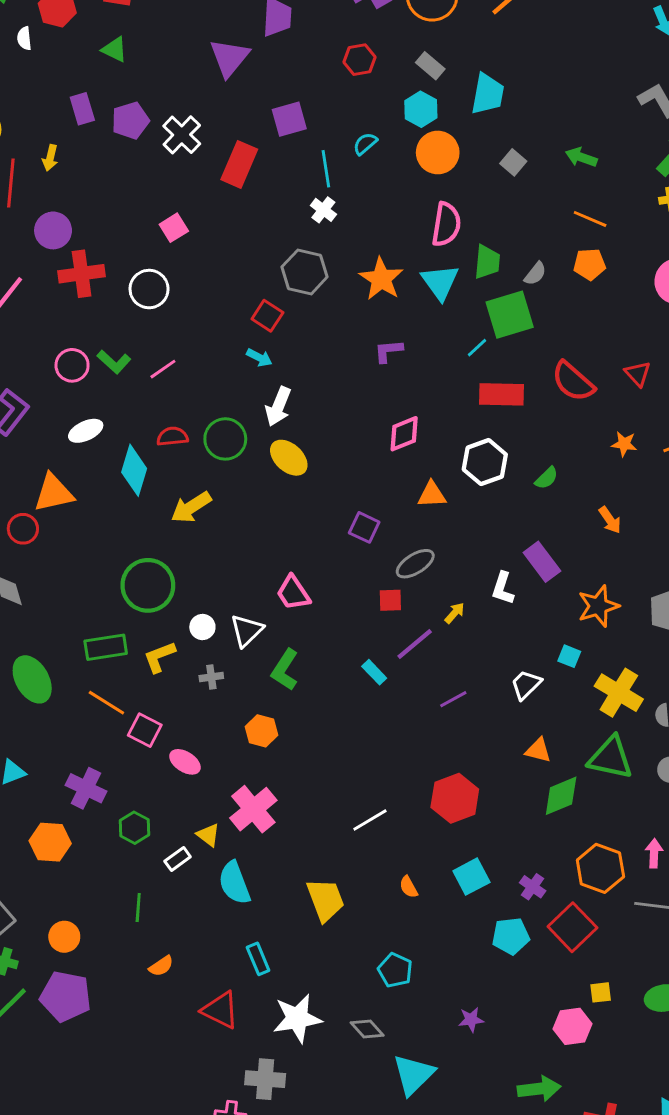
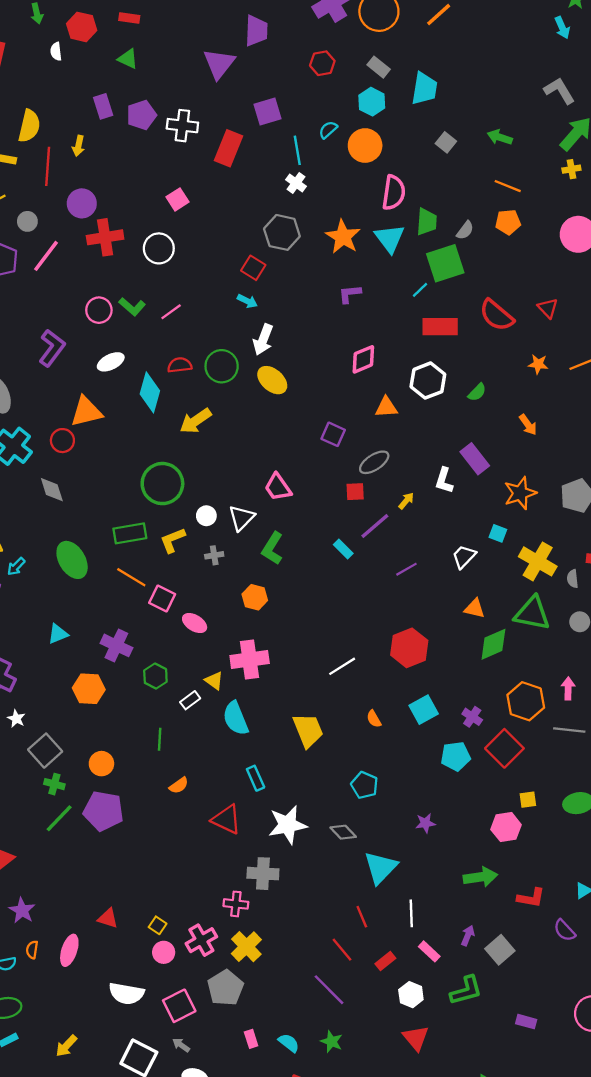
white cross: (182, 135) -> (182, 126), turned -36
orange circle: (438, 152) -> (365, 146), moved
pink cross: (253, 809) -> (250, 659), turned 33

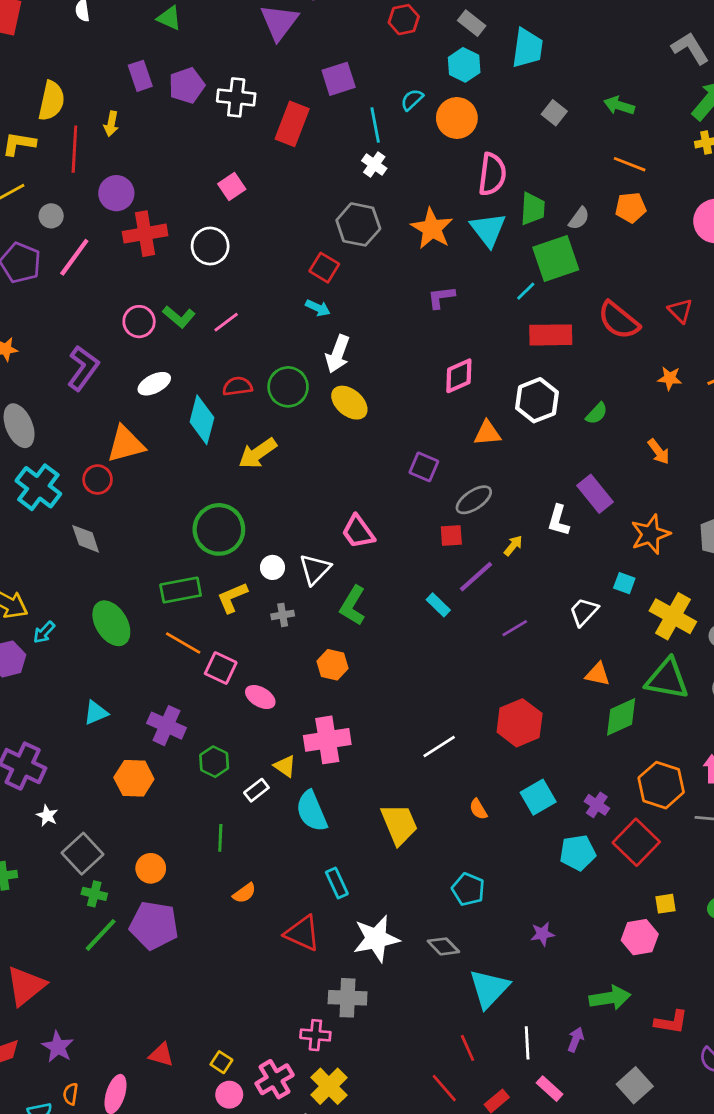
purple arrow: (468, 936) -> (576, 1040), moved

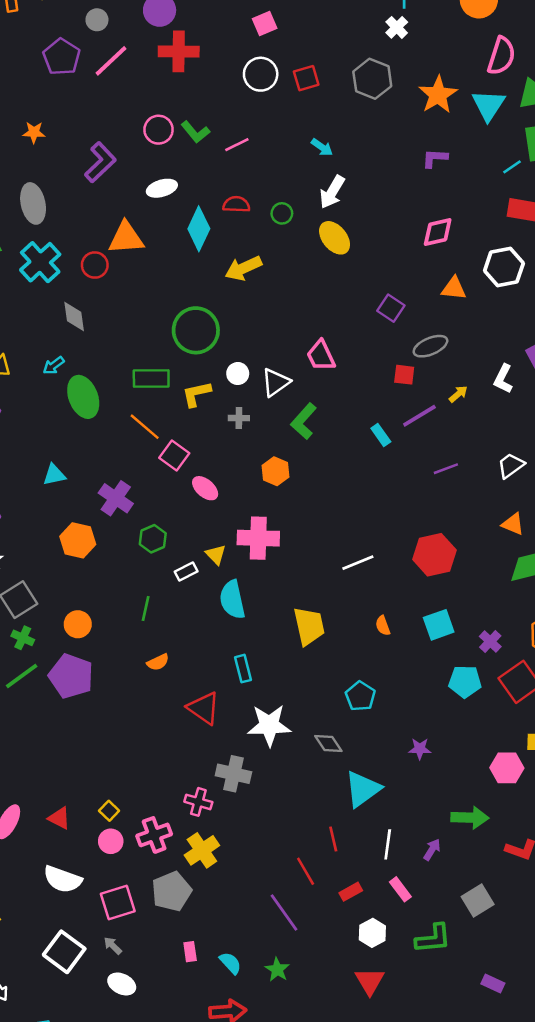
white circle: (210, 246) -> (261, 74), moved
red square: (324, 268) -> (306, 78), moved, turned 32
green circle: (288, 387) -> (282, 213), size x0.6
cyan arrow: (44, 632) -> (54, 365), moved
red triangle: (161, 1055) -> (59, 818), moved

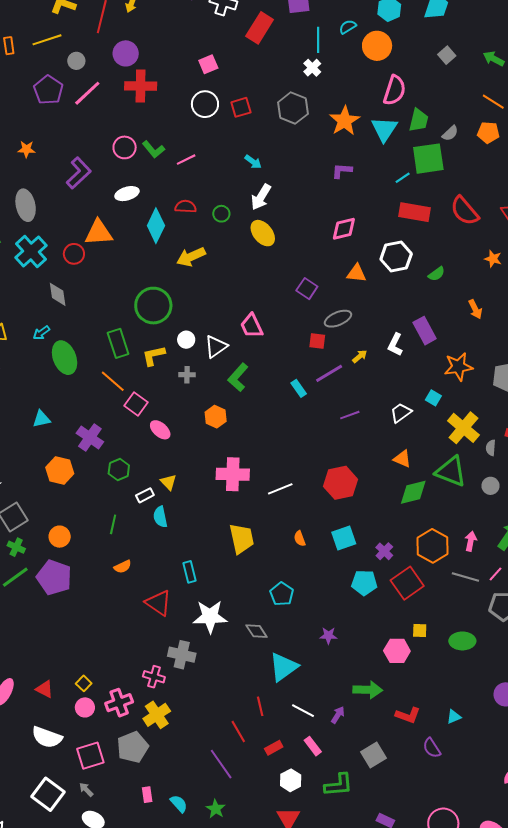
green rectangle: (151, 379) -> (118, 343), turned 72
pink cross: (258, 538) -> (233, 474), moved
cyan semicircle: (232, 600) -> (160, 517), moved, size x0.7
white line: (388, 844) -> (303, 711), turned -70

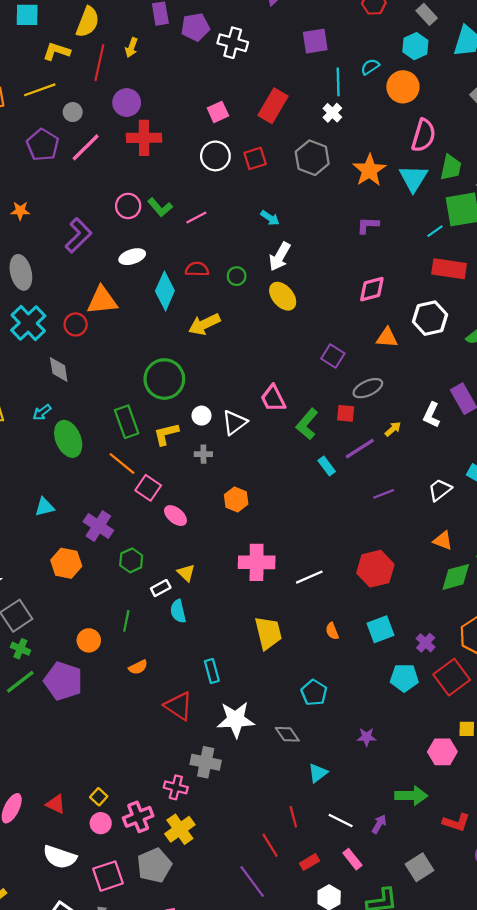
red rectangle: (260, 28) -> (273, 106), moved
green L-shape: (238, 377) -> (307, 424), moved
orange circle: (60, 537) -> (89, 640), moved
cyan triangle: (283, 667) -> (318, 773), size x0.6

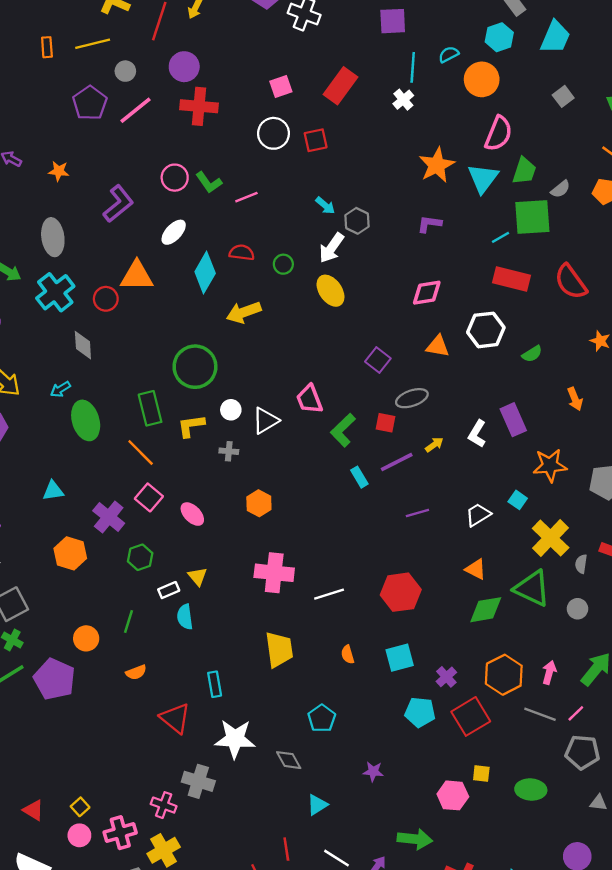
gray hexagon: (312, 158) -> (357, 221), moved, size x0.7
white ellipse: (132, 257) -> (174, 232), turned -35
pink square: (148, 488) -> (149, 497), moved

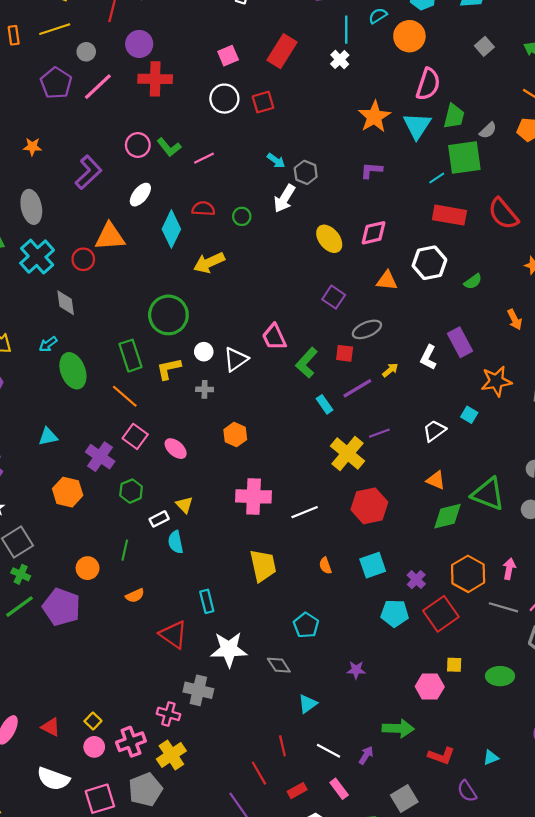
yellow ellipse: (330, 291) -> (329, 239), moved
yellow cross: (551, 538) -> (348, 453), moved

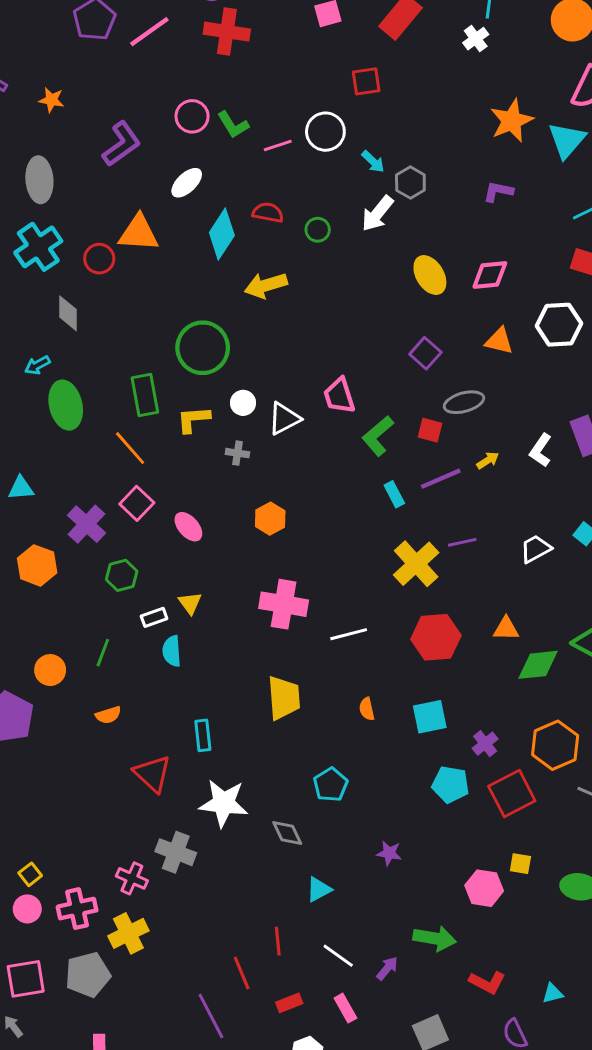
white circle: (224, 99) -> (325, 132), moved
orange triangle: (436, 480) -> (506, 629), moved, turned -30

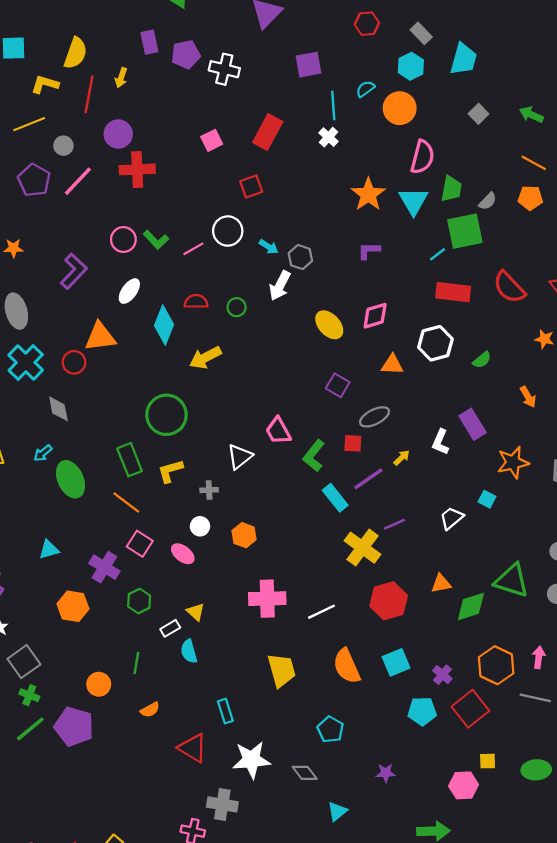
white circle: (243, 403) -> (200, 526), moved
cyan rectangle: (394, 494) -> (335, 498), size x1.4
orange semicircle: (367, 709) -> (347, 666), size x2.0

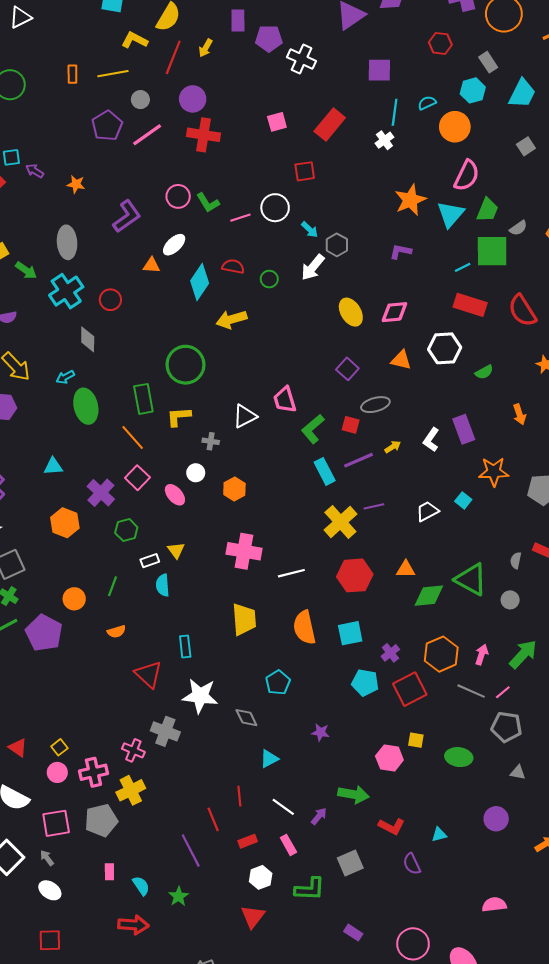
orange triangle: (100, 337) -> (151, 265), moved, size x0.6

